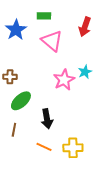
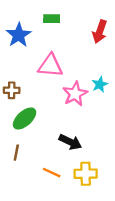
pink triangle: (52, 41) -> (50, 66), moved, turned -35
black arrow: (47, 119) -> (70, 142), moved, turned -54

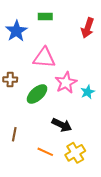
cyan star: (100, 84) -> (88, 92), moved
green ellipse: (25, 118) -> (37, 94), moved
yellow cross: (86, 174) -> (75, 153), turned -30

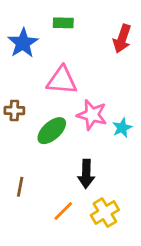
pink star: (66, 83) -> (92, 115), turned -30
black arrow: (62, 125) -> (86, 174), turned 66
orange line: (45, 152) -> (63, 211), turned -70

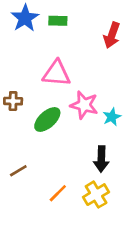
blue star: (23, 43) -> (25, 18), moved
black arrow: (86, 174) -> (101, 159), moved
brown line: (20, 187) -> (18, 171), turned 48

